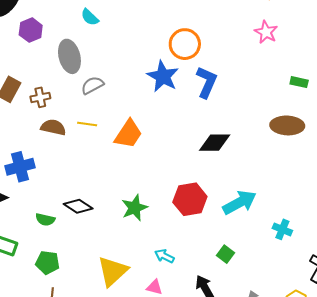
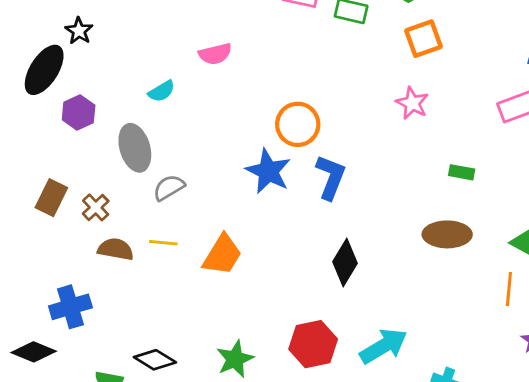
cyan semicircle: (90, 17) -> (162, 91), turned -72
brown cross: (40, 97) -> (96, 207), turned -30
black diamond: (215, 143) -> (345, 263), turned -56

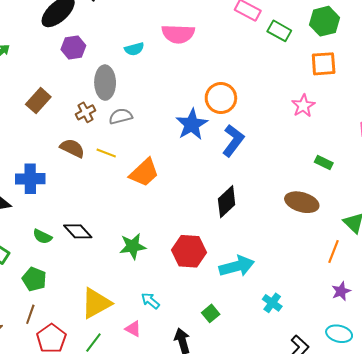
pink semicircle: (215, 54) -> (178, 34), size x1.4
brown cross: (96, 207) -> (86, 112), moved

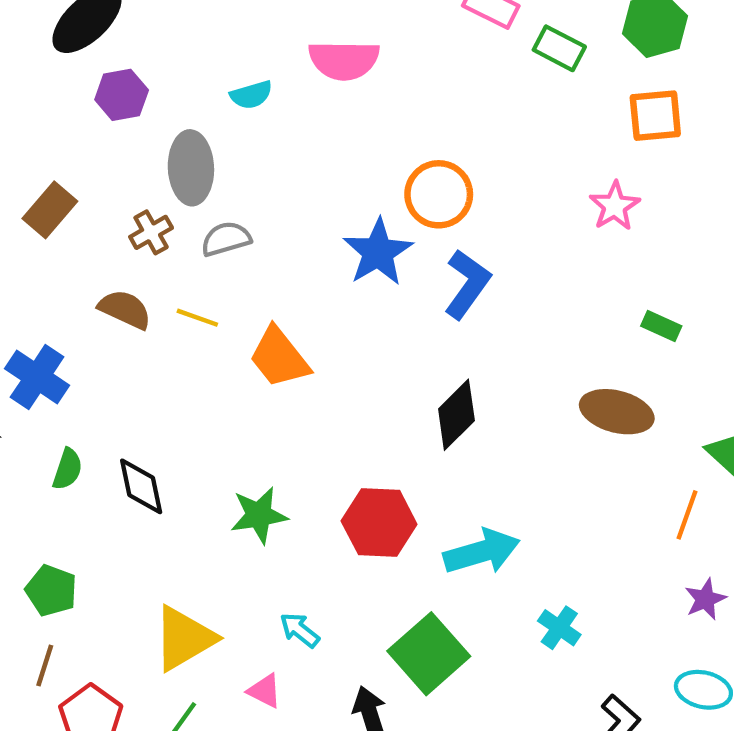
orange trapezoid: (144, 173) -> (279, 357), turned 96
blue cross: (30, 179) -> (37, 377), turned 36
black diamond: (78, 231) -> (141, 486), turned 32
green semicircle: (42, 237) -> (67, 469), moved, turned -96
green square: (211, 313) -> (429, 654), size x2.0

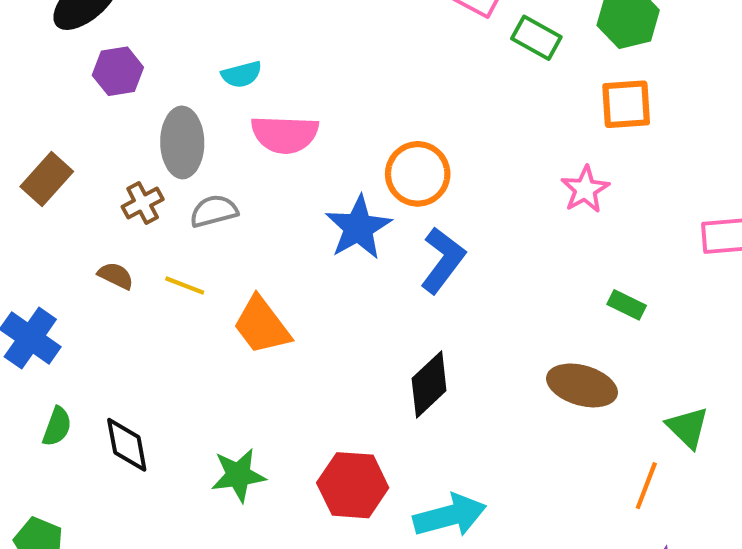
pink semicircle: (344, 60) -> (285, 134), moved
brown semicircle: (125, 309) -> (116, 276), size x0.7

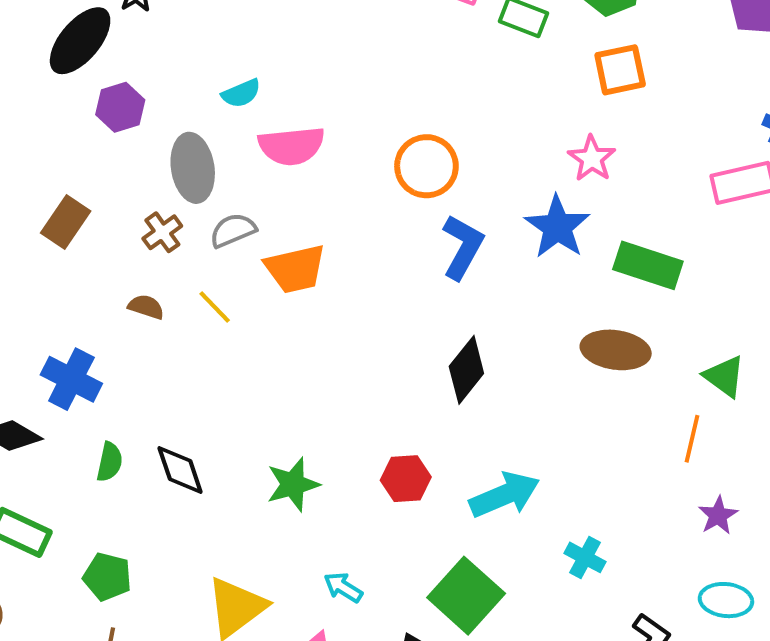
blue star: (358, 227) -> (557, 227), moved
yellow line: (185, 285) -> (215, 307), turned 33
green rectangle: (627, 305) -> (648, 265), size x1.8
orange trapezoid: (262, 325) -> (295, 269), moved, turned -58
red hexagon: (353, 485) -> (406, 479), size x0.7

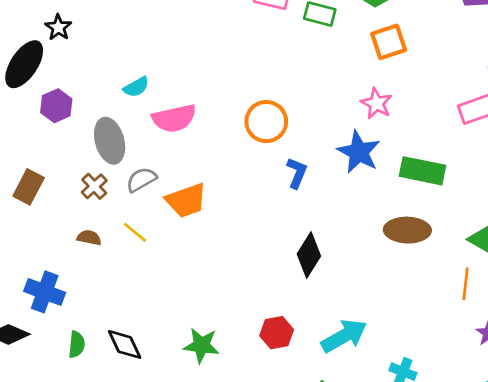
blue L-shape: (463, 247) -> (297, 173), size x0.7
green star: (293, 484) -> (201, 345), turned 30

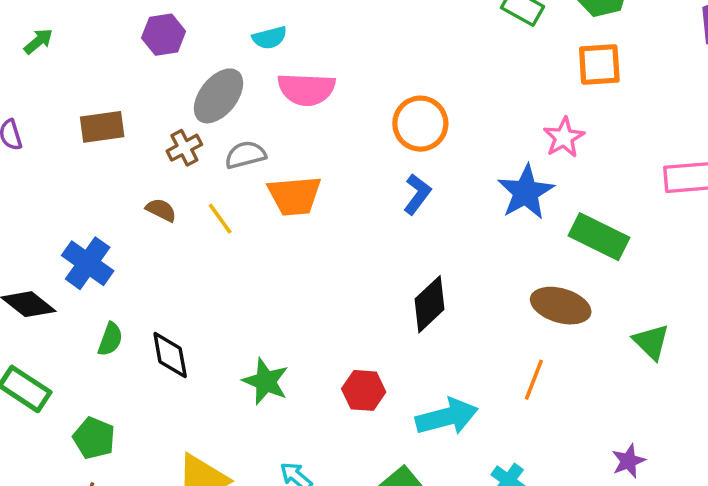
gray ellipse: (110, 141) -> (219, 96), turned 39
blue L-shape: (297, 173) -> (417, 194), moved
brown rectangle: (29, 187) -> (102, 127), turned 40
orange line: (466, 284) -> (534, 380), moved

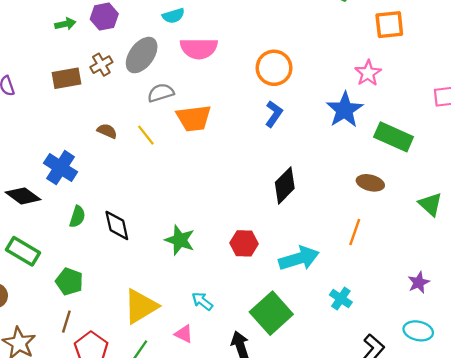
green arrow: (38, 41) -> (65, 24), moved, turned 30
brown cross: (184, 148) -> (101, 65), moved
brown ellipse: (561, 306) -> (370, 183), size x0.7

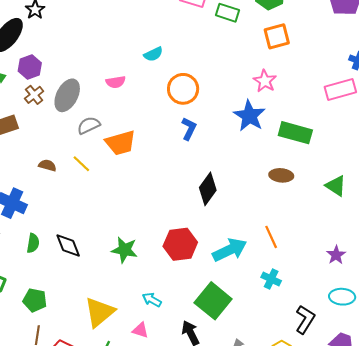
cyan semicircle: (173, 16) -> (153, 54), moved
pink semicircle: (199, 48) -> (116, 82), size x0.6
brown cross: (101, 65) -> (34, 95), moved
orange line: (355, 232) -> (271, 237), moved, turned -35
red hexagon: (244, 243) -> (180, 244), size x1.4

